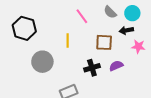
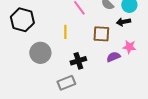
pink star: (138, 47) -> (129, 47), moved
black cross: (92, 68) -> (78, 61), moved

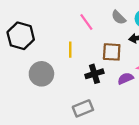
black cross: (78, 61) -> (94, 74), moved
gray rectangle: (66, 83) -> (83, 108), moved

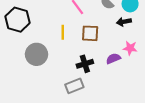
brown square: (112, 52) -> (90, 33), moved
black cross: (94, 74) -> (85, 64), moved

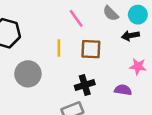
purple semicircle: (113, 59) -> (123, 90), moved, turned 32

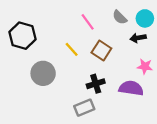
yellow line: (59, 48) -> (72, 49), turned -42
brown square: (91, 49) -> (101, 50), turned 30
purple semicircle: (123, 90) -> (131, 88), size x1.5

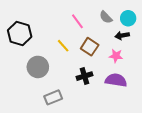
pink star: (145, 66) -> (116, 56), moved
gray rectangle: (84, 108) -> (53, 97), moved

